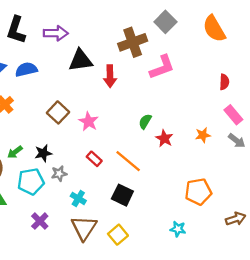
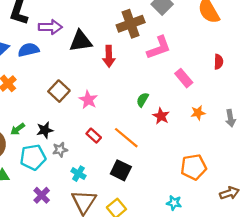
purple arrow: (56, 33) -> (50, 27), moved
pink rectangle: (233, 115) -> (184, 78), moved
gray arrow: (237, 141) -> (230, 118), turned 42

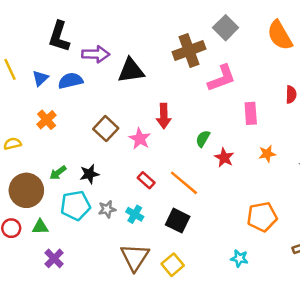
red arrow: (109, 56) -> (164, 116), moved
pink rectangle: (184, 78) -> (251, 113), turned 36
gray star: (60, 150) -> (107, 209), moved
cyan cross: (78, 174) -> (135, 214), moved
purple cross: (42, 195) -> (54, 258), moved

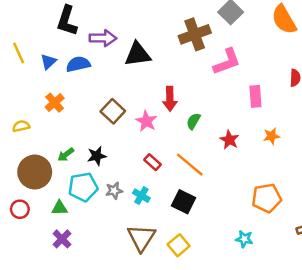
green semicircle: (203, 139) -> (193, 121), moved
green triangle: (40, 227) -> (60, 208), moved

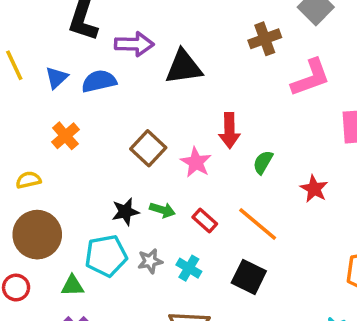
brown cross: (195, 34) -> (265, 39), size x0.7
yellow semicircle: (21, 126) -> (28, 180), moved
green arrow: (66, 155) -> (162, 210), moved, turned -126

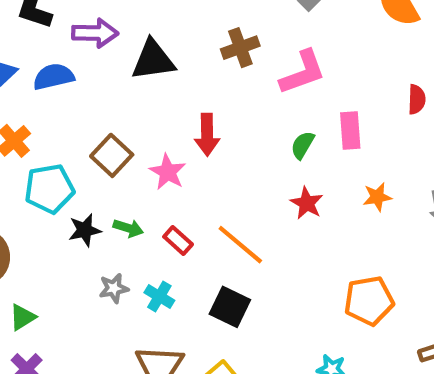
brown cross: (265, 39) -> (240, 48), moved
green semicircle: (263, 162) -> (303, 145), moved
cyan pentagon: (106, 256) -> (49, 189), moved
green triangle: (72, 286) -> (22, 317), turned -30

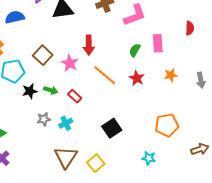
orange line: (240, 245) -> (105, 75), moved
cyan cross: (159, 297) -> (66, 123), turned 32
black square: (230, 307) -> (112, 128), moved, turned 30

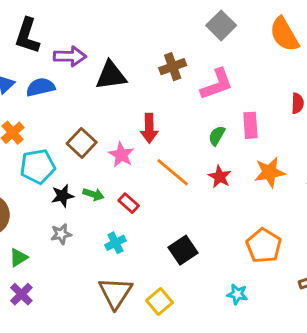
orange star: (171, 75) -> (270, 172), size x1.5
gray star: (44, 119) -> (61, 234), moved
orange pentagon: (167, 125) -> (264, 246), turned -30

